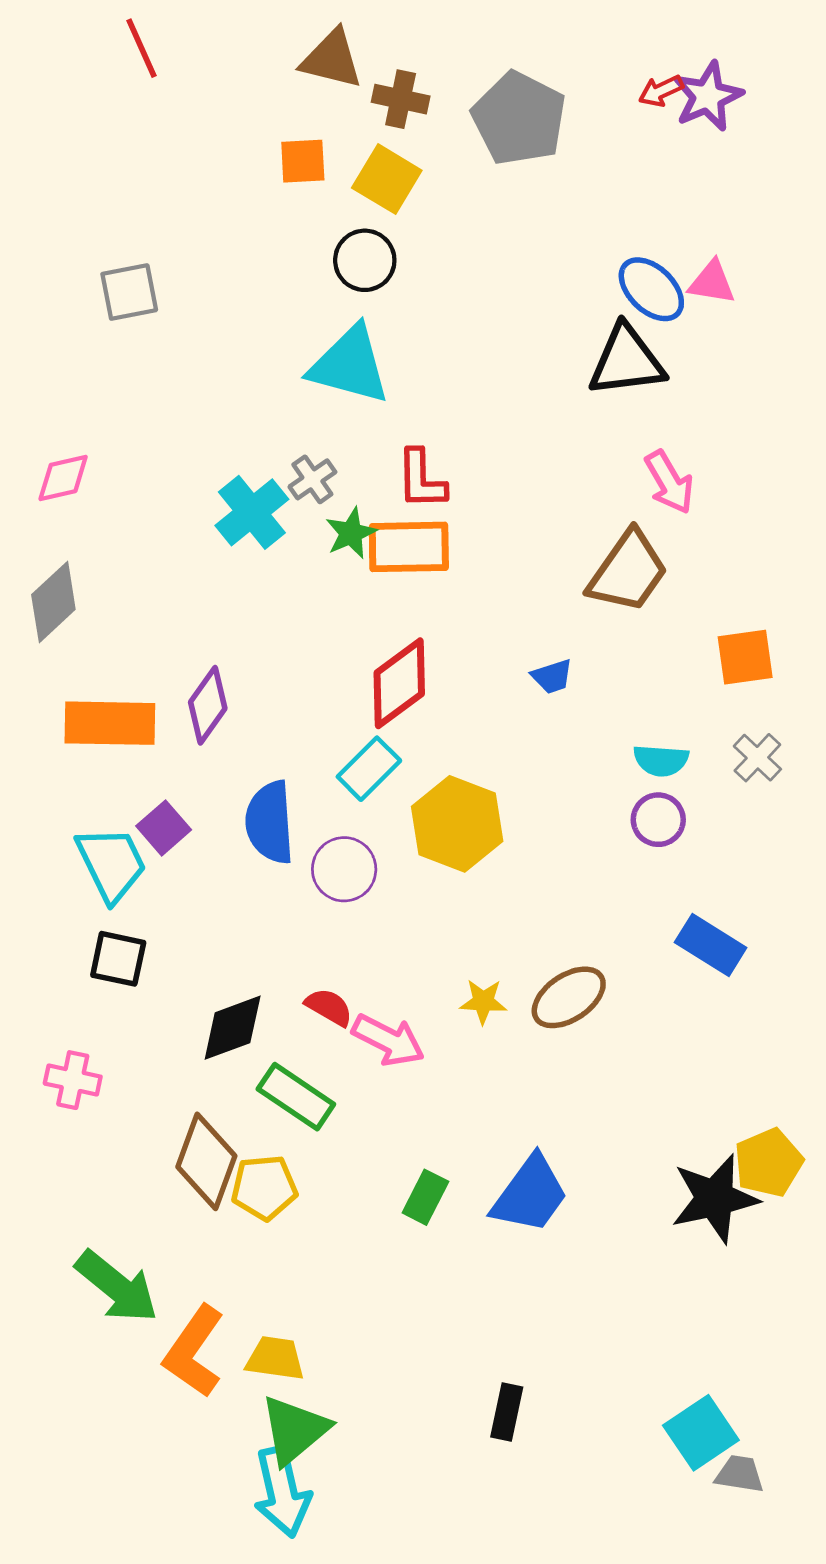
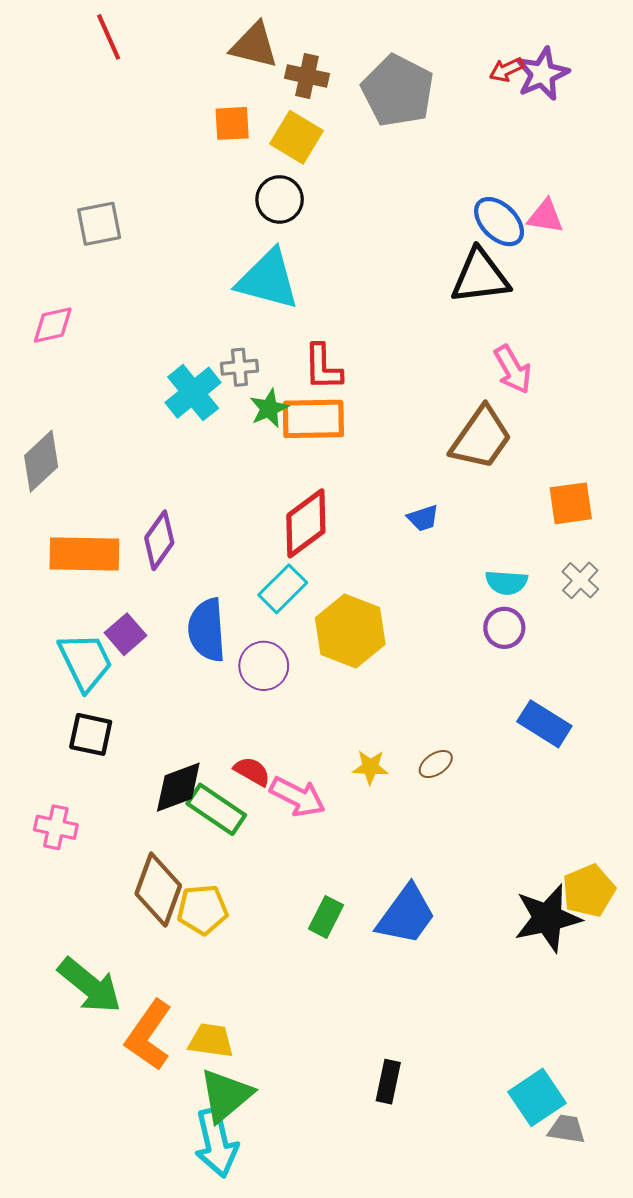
pink diamond: (63, 478) -> (53, 325), moved
gray cross: (312, 479) -> (239, 367), turned 30
brown ellipse: (569, 997) -> (436, 764), size x0.6
green rectangle: (296, 1097) -> (216, 809), moved

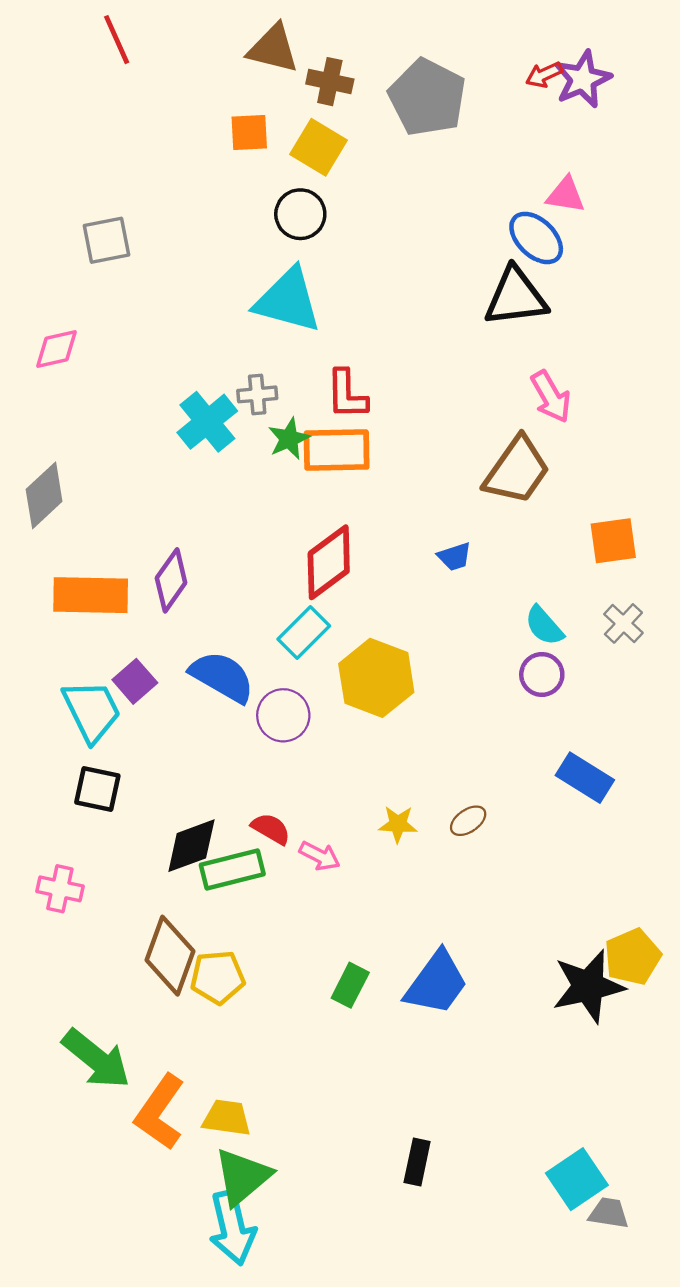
pink triangle: (545, 216) -> (566, 195), moved
cyan semicircle: (506, 582) -> (544, 626), turned 45
blue semicircle: (207, 630) -> (222, 677), turned 124
pink arrow: (298, 797) -> (320, 856), size x0.7
green rectangle: (216, 809) -> (232, 870), turned -48

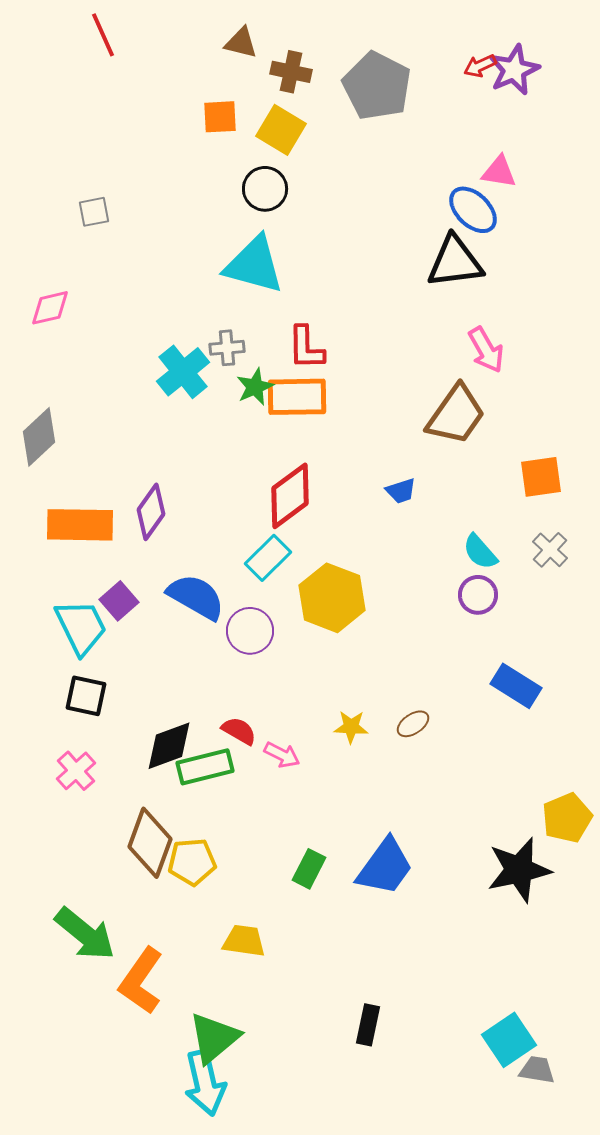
brown triangle: (273, 49) -> (241, 43), size x0.7
gray square: (106, 240) -> (94, 212), size x0.7
pink cross: (60, 889) -> (76, 771), moved, turned 36
yellow pentagon: (633, 957) -> (567, 818), moved
yellow trapezoid: (227, 1118) -> (244, 941), moved

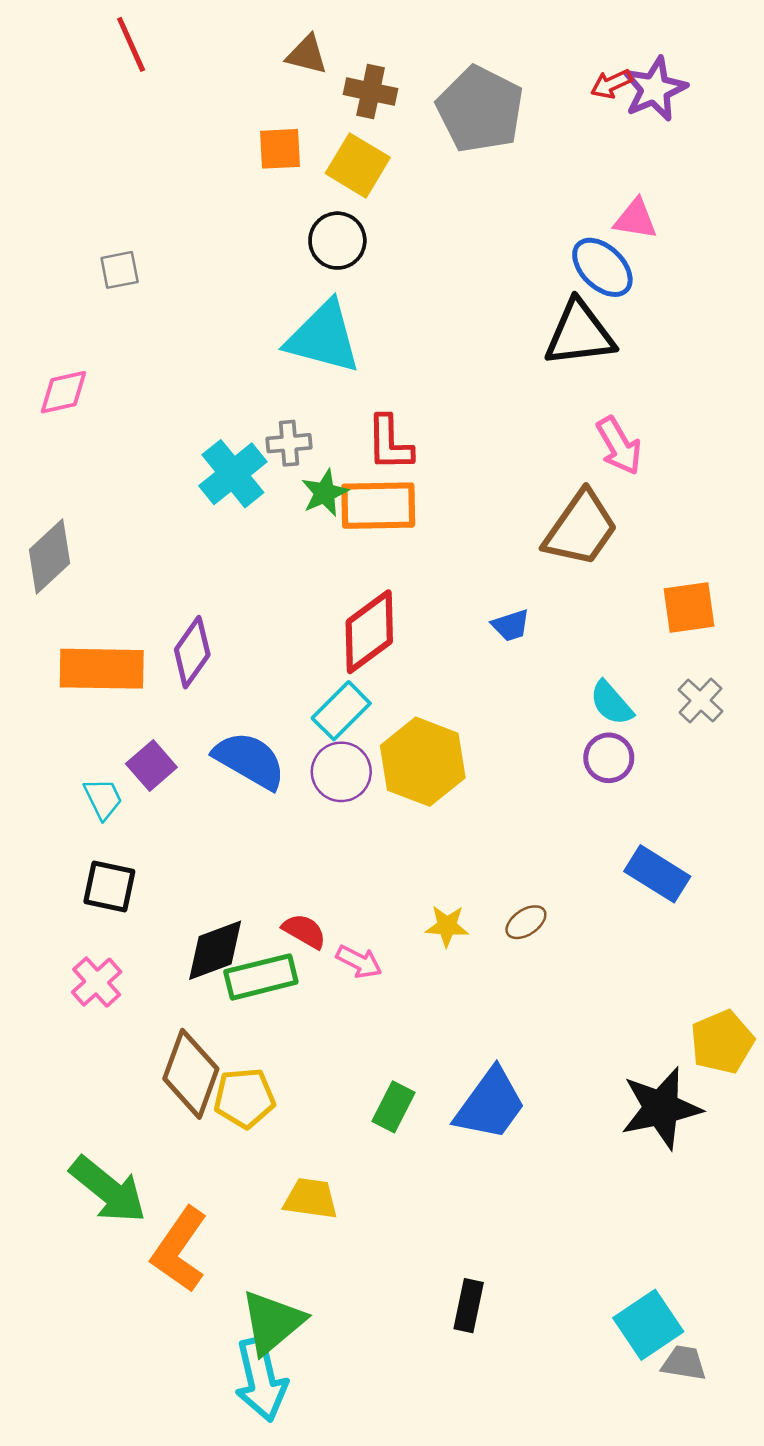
cyan trapezoid: (81, 627) -> (103, 799), size x0.6
purple circle: (250, 631) -> (341, 772), moved

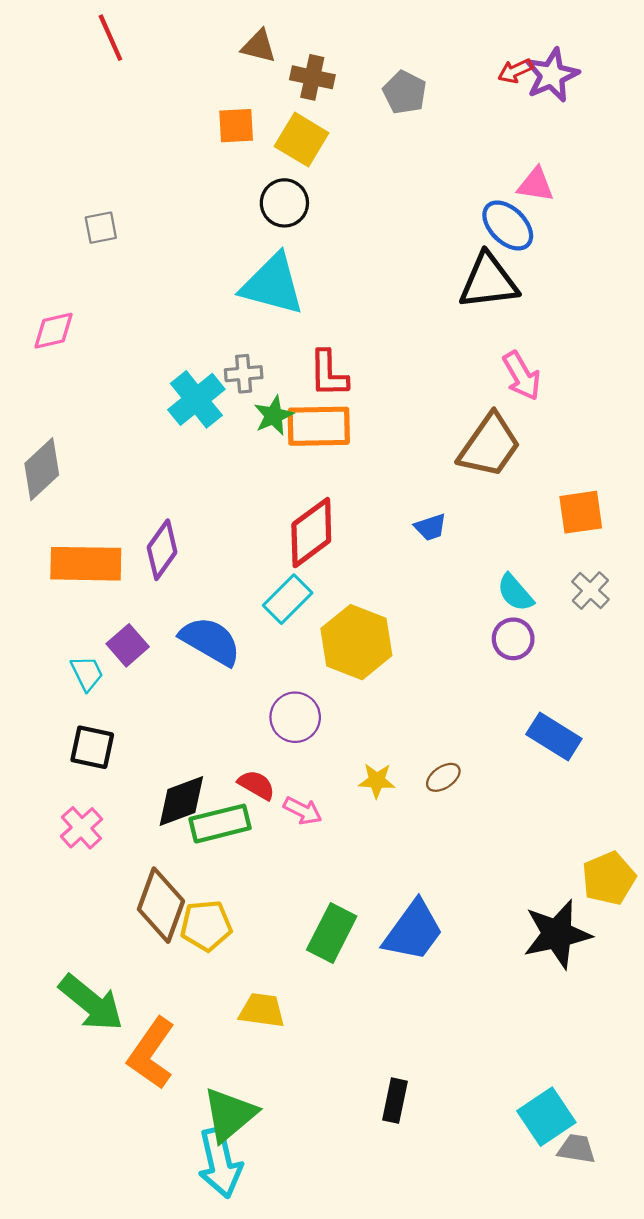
gray pentagon: (480, 109) -> (405, 92), size x0.6
purple circle: (341, 772) -> (295, 717), moved
green rectangle: (393, 1107) -> (332, 933), size x1.4

